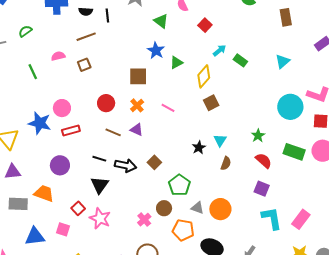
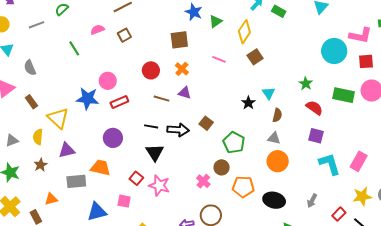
pink line: (168, 108) -> (219, 59), moved
gray triangle: (197, 208) -> (274, 138), moved

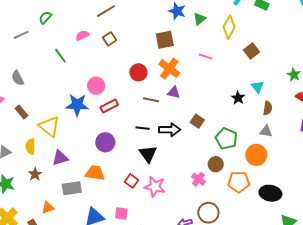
brown square: (255, 57) -> (251, 51), moved
orange cross: (182, 69) -> (169, 69), size x1.5
orange circle: (278, 161) -> (256, 155), moved
pink square: (124, 201) -> (121, 214), moved

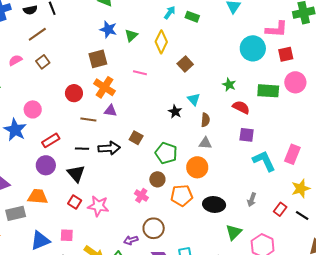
blue star: (77, 105) -> (15, 130), turned 30
red rectangle: (109, 106) -> (51, 140), moved
black triangle: (148, 154) -> (76, 174), moved

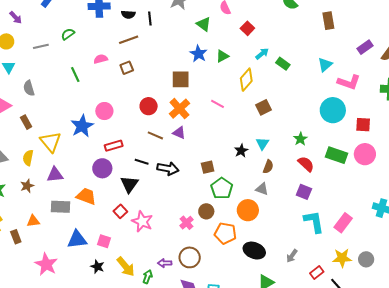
pink L-shape: (277, 29) -> (349, 82), moved
green triangle: (131, 36) -> (222, 56), moved
brown square: (136, 138) -> (208, 167), moved, turned 32

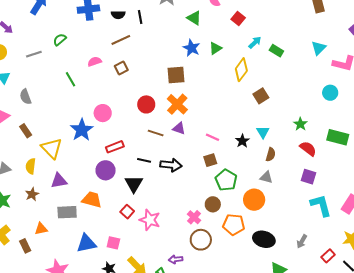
pink line: (218, 104) -> (213, 137), moved
cyan circle: (333, 110) -> (330, 93), size x0.6
brown circle: (190, 257) -> (201, 240), moved

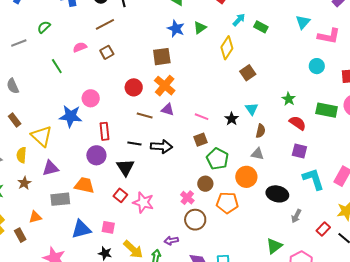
blue star: (82, 130) -> (71, 116), turned -30
red rectangle: (115, 147) -> (105, 131), turned -72
black ellipse: (264, 239) -> (277, 194), moved

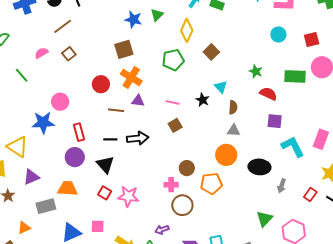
green pentagon: (217, 159) -> (173, 60), moved, turned -30
pink cross: (187, 198) -> (171, 185), turned -32

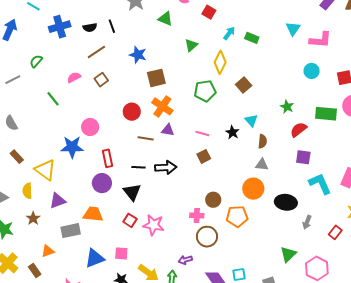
blue star: (133, 19) -> (138, 55), moved
red semicircle: (268, 94) -> (298, 130), turned -66

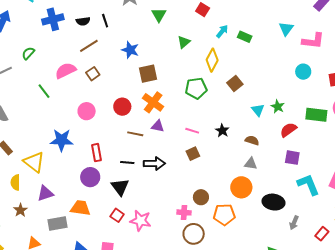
green triangle: (165, 19) -> (159, 15), turned 35
pink semicircle: (74, 77) -> (66, 71), size x1.5
cyan triangle: (251, 120) -> (258, 110), moved
pink circle: (90, 127) -> (87, 111), moved
brown semicircle: (262, 141) -> (252, 140), turned -80

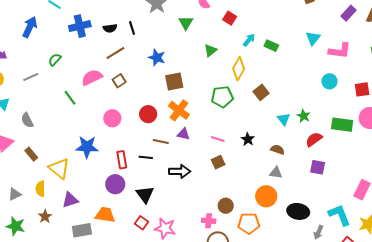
black line: (127, 162) -> (146, 157), moved
cyan L-shape: (308, 185) -> (339, 215), moved

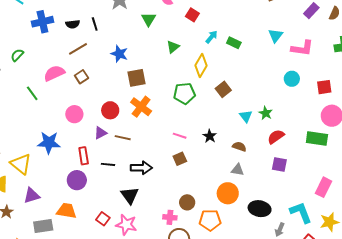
green rectangle: (342, 125) -> (317, 139), moved
purple triangle: (183, 134) -> (100, 133), moved, turned -40
black line: (146, 157) -> (108, 164), moved
black triangle: (145, 194) -> (130, 195), moved

